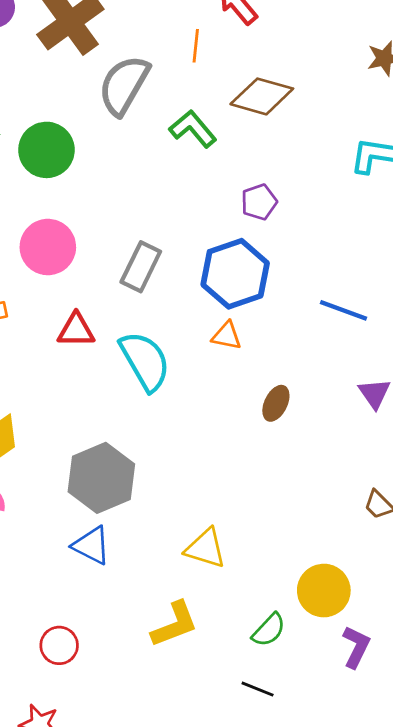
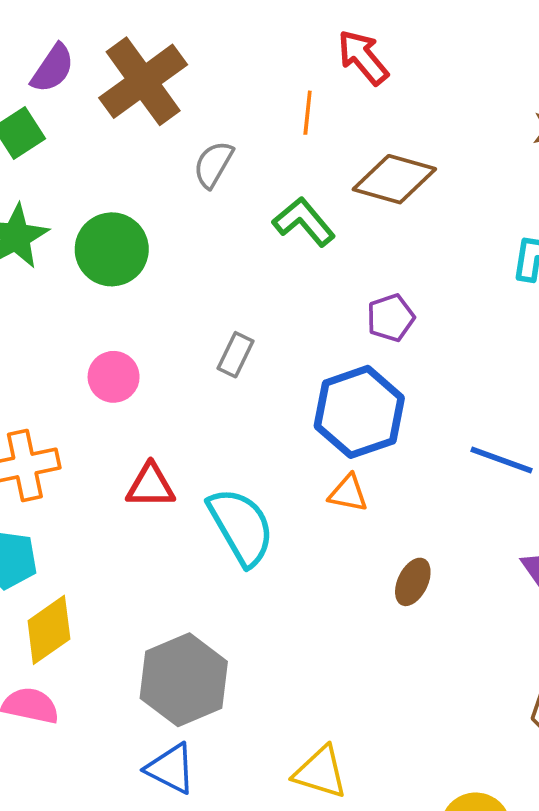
gray semicircle: (124, 85) -> (213, 164), size x0.6
pink circle: (48, 247) -> (114, 377), size x0.7
gray rectangle: (141, 267) -> (235, 355), moved, size x0.7

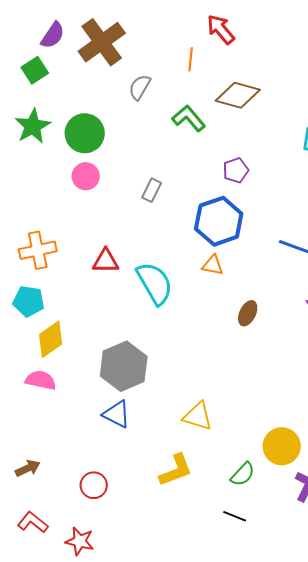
pink circle: (114, 377) -> (86, 176), moved

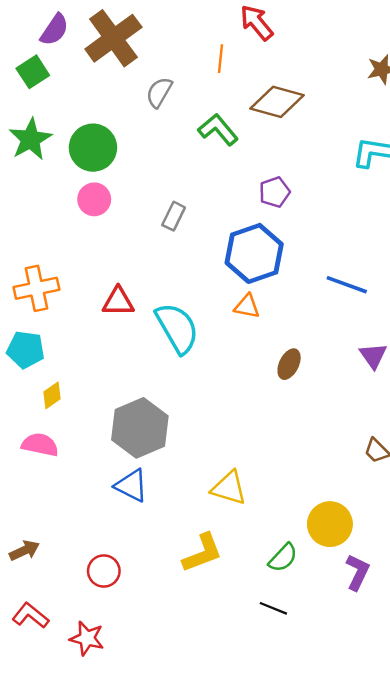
yellow diamond: (51, 339) -> (52, 395), size x0.6

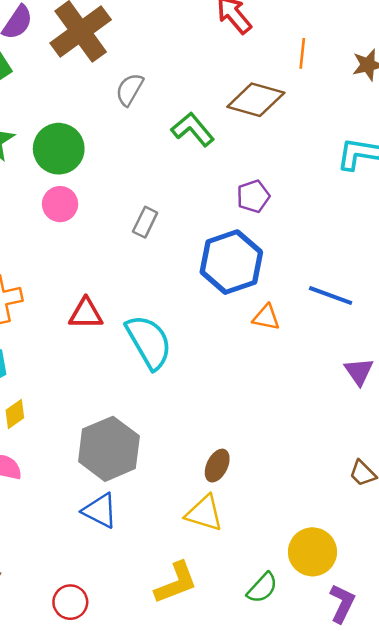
orange line: (220, 59) -> (302, 53), moved
orange triangle: (247, 306) -> (266, 317), moved
brown ellipse: (289, 364) -> (217, 466), moved

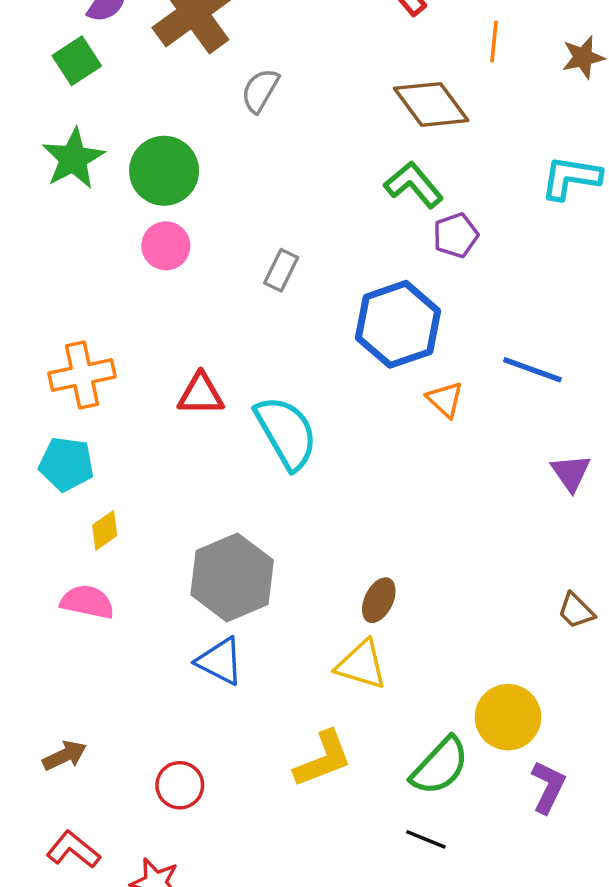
brown diamond: (256, 100) -> (431, 104), turned 38
green L-shape: (193, 129) -> (414, 185), moved
purple pentagon: (253, 196) -> (456, 235), moved
orange triangle: (266, 317) -> (445, 399), turned 32
green semicircle: (262, 588) -> (440, 766), size x1.4

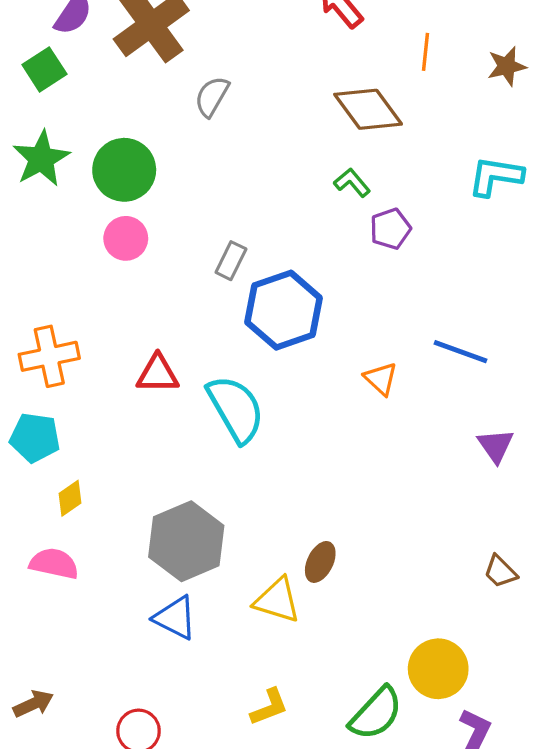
green L-shape: (414, 185) -> (352, 183), size x0.7
blue hexagon: (398, 324) -> (284, 310), moved
yellow triangle: (361, 665) -> (277, 600), moved
yellow L-shape: (323, 759) -> (269, 707), size x0.7

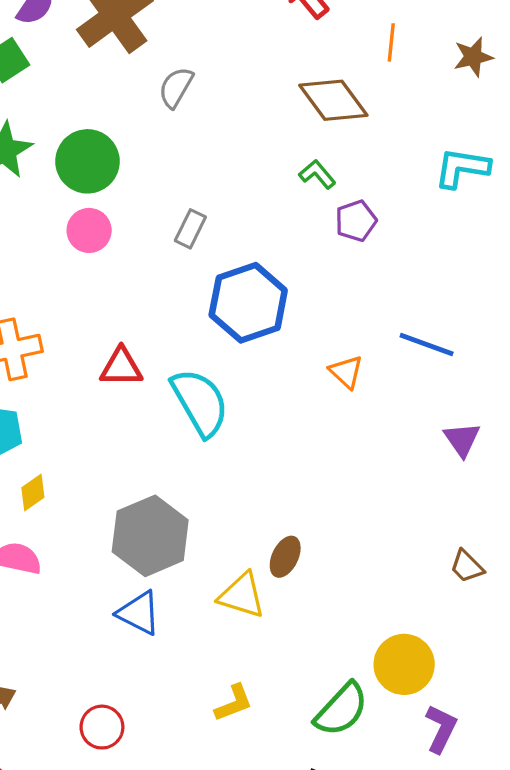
gray rectangle: (231, 261) -> (190, 229), moved

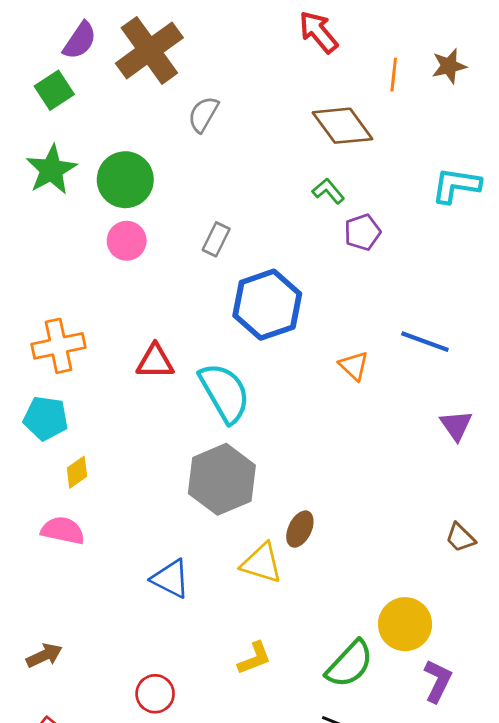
brown star: (473, 57) -> (449, 66), moved
gray hexagon: (150, 536) -> (222, 479), moved
red circle: (102, 727) -> (155, 694), moved

